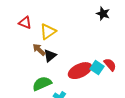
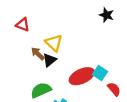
yellow triangle: (48, 32) -> (54, 43), moved, turned -42
red semicircle: (110, 65) -> (114, 89), moved

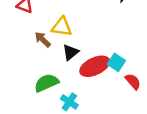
yellow triangle: (54, 43) -> (62, 27), turned -36
black triangle: (50, 60) -> (71, 52), moved

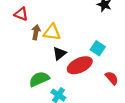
brown arrow: (43, 40) -> (36, 32), moved, turned 56
cyan square: (116, 62) -> (98, 48), moved

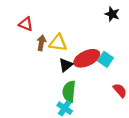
red ellipse: (80, 65) -> (87, 58), moved
green semicircle: (39, 79) -> (69, 91), moved, turned -60

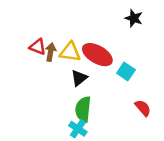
red triangle: (26, 24) -> (38, 47), moved
red ellipse: (87, 58) -> (97, 55), moved, turned 55

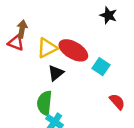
brown arrow: (51, 52) -> (22, 29), moved
yellow triangle: (70, 52) -> (47, 48), turned -35
green semicircle: (83, 109) -> (45, 103), moved

